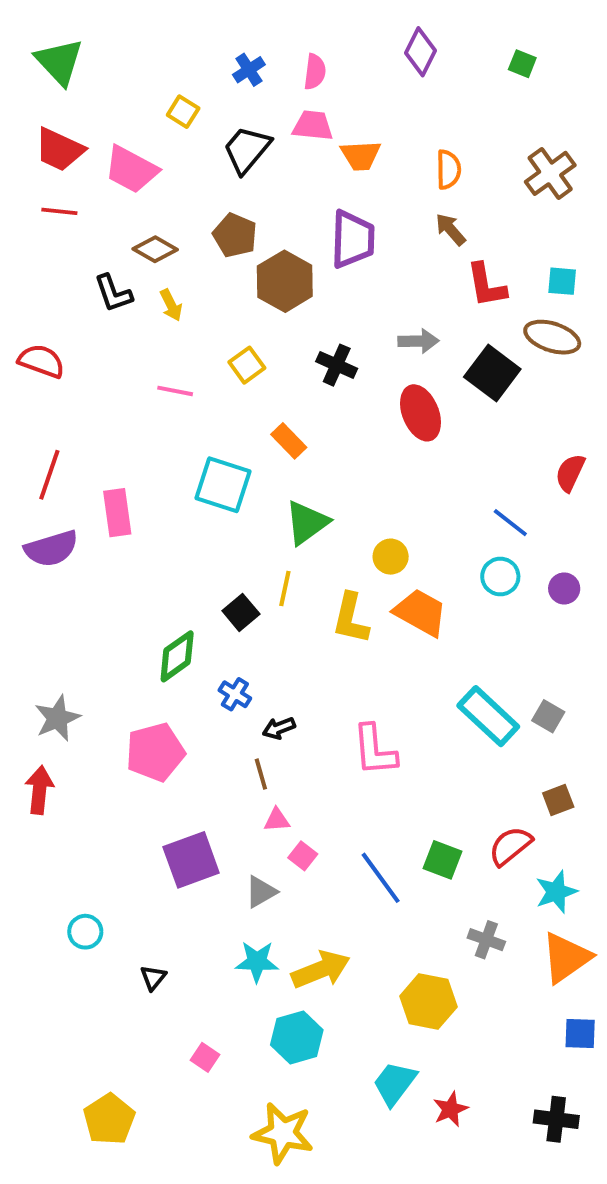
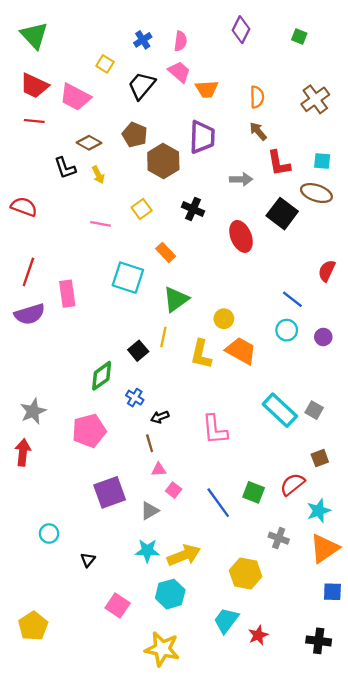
pink trapezoid: (313, 126) -> (179, 72), turned 35
gray arrow: (419, 341) -> (241, 179), moved
pink square: (205, 1057) -> (118, 606), size x1.5
yellow pentagon: (109, 1119) -> (33, 626), moved

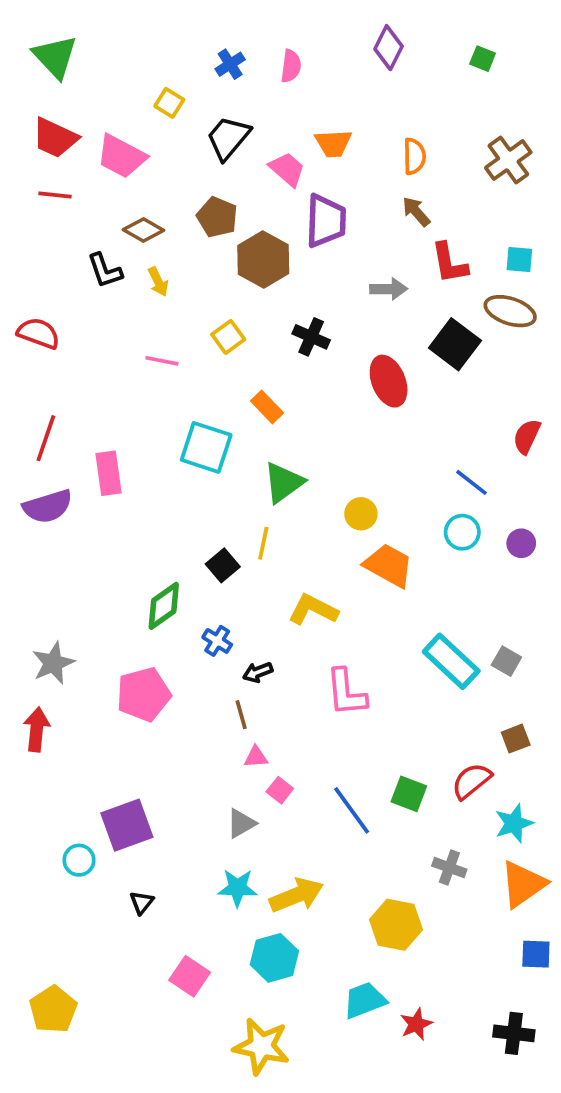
pink trapezoid: (179, 72) -> (287, 169), moved
yellow L-shape: (201, 354) -> (313, 610), moved, turned 104
purple square: (110, 492) -> (127, 825), moved
cyan trapezoid: (226, 620) -> (365, 1000), turned 32

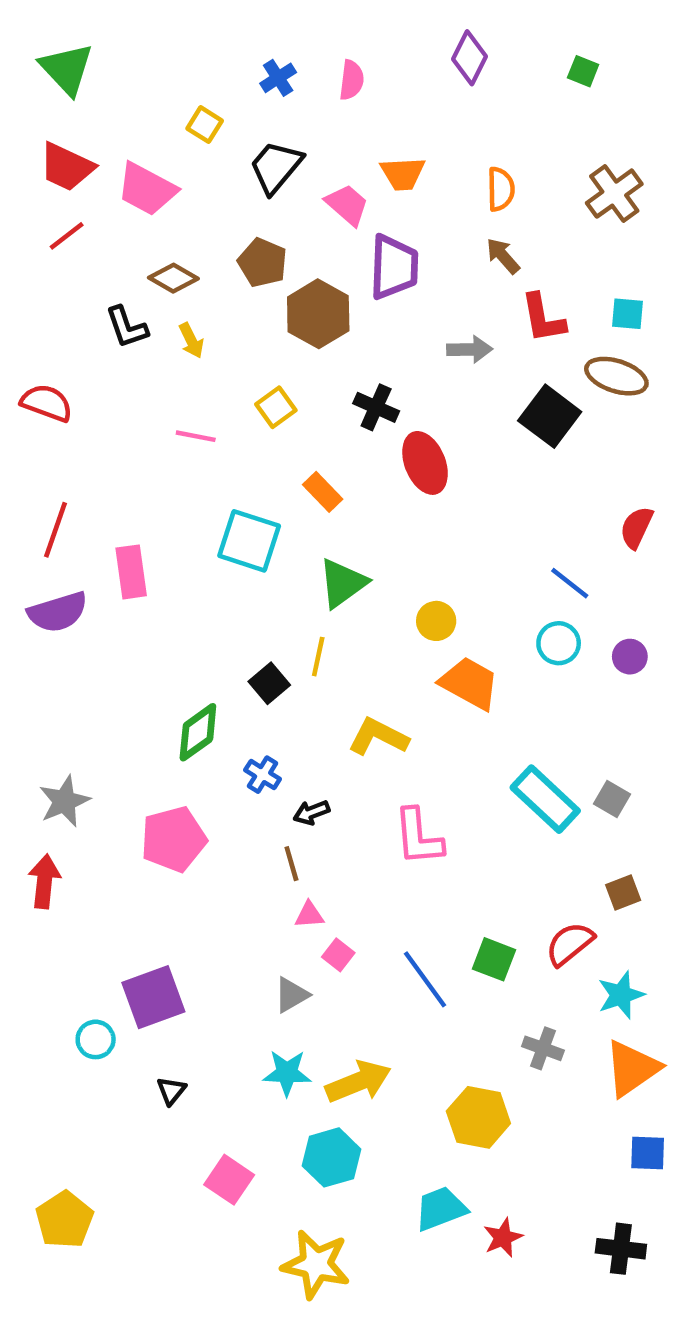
red line: (55, 195) -> (67, 236), turned -44
red ellipse: (389, 381) -> (425, 463), moved

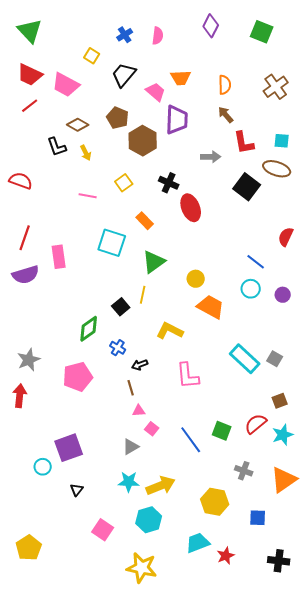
green square: (583, 71) -> (262, 32), size x1.6
cyan star: (621, 995) -> (283, 435), moved
blue square: (648, 1153) -> (258, 518), moved

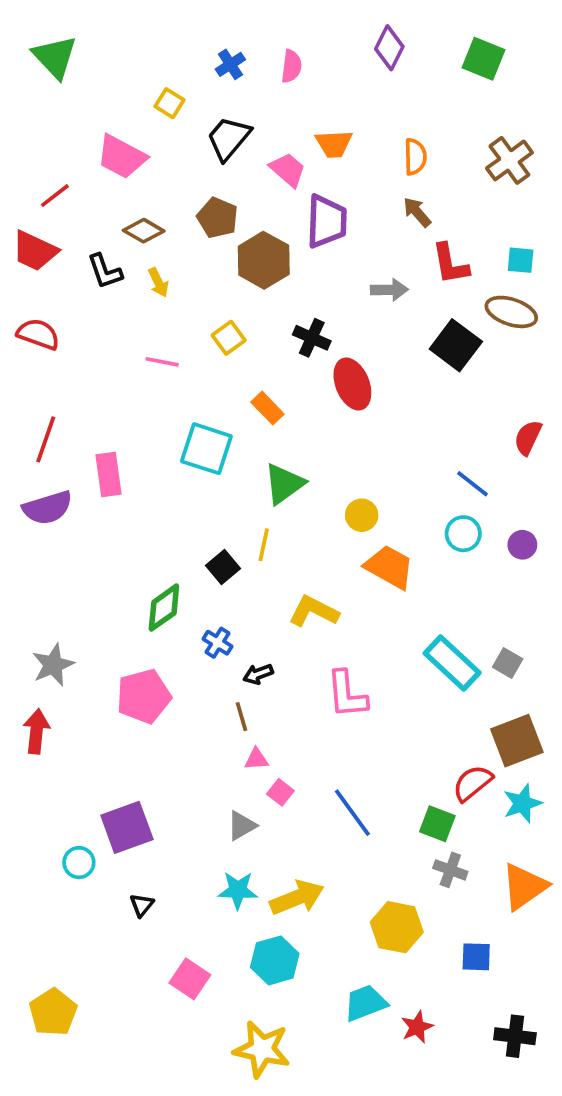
red trapezoid: (30, 75) -> (35, 251), moved
brown square: (280, 401) -> (517, 741), size x1.8
green square: (222, 431) -> (437, 824), moved

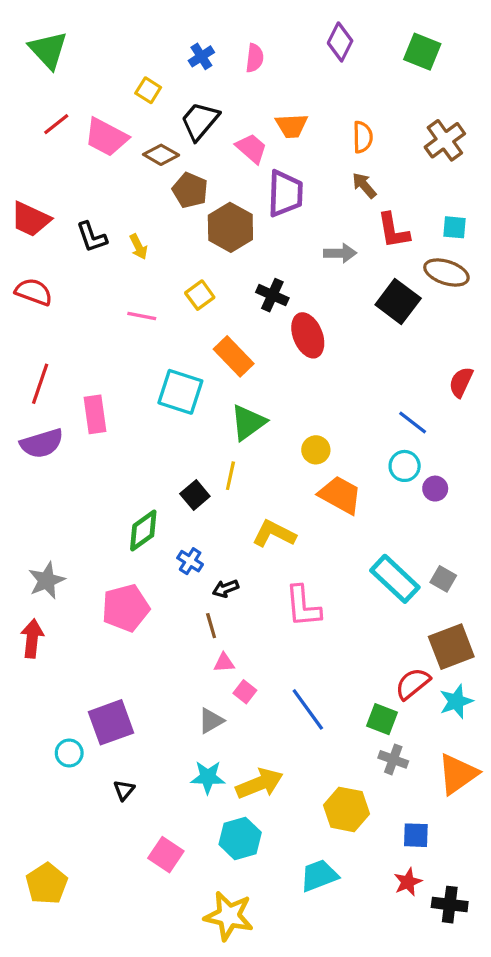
red line: (55, 196) -> (56, 124), moved
brown diamond: (144, 231) -> (161, 155), moved
orange rectangle: (267, 408) -> (234, 356), size x1.4
purple circle: (522, 545) -> (435, 489), moved
red star: (417, 1027) -> (408, 882), moved

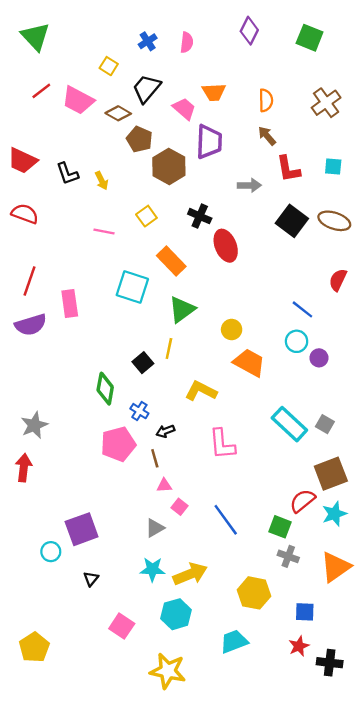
brown ellipse: (446, 272) -> (334, 221), moved
green diamond: (143, 530) -> (105, 389), turned -44
pink pentagon: (126, 608) -> (118, 444), moved

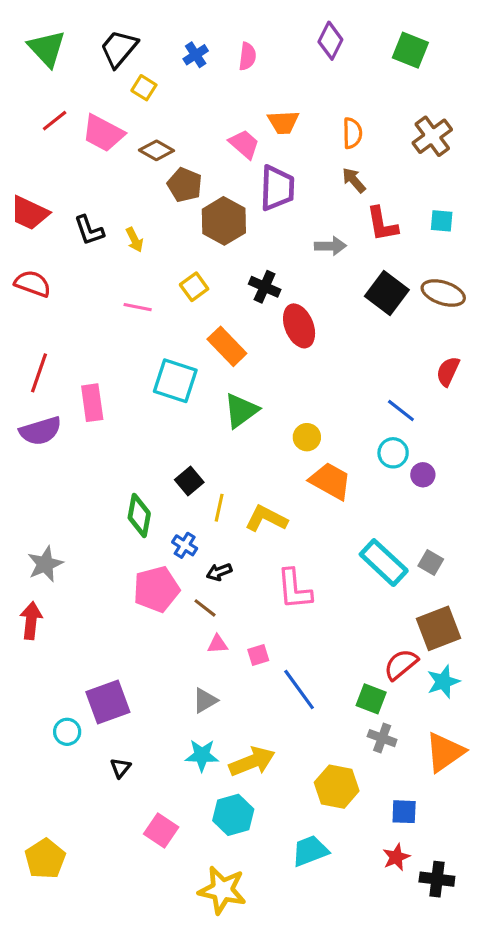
black trapezoid: (146, 89) -> (119, 49), moved
yellow line: (169, 348) -> (219, 508), moved
brown line: (155, 458) -> (205, 608), turned -36
pink square: (180, 507) -> (258, 655), moved, turned 35

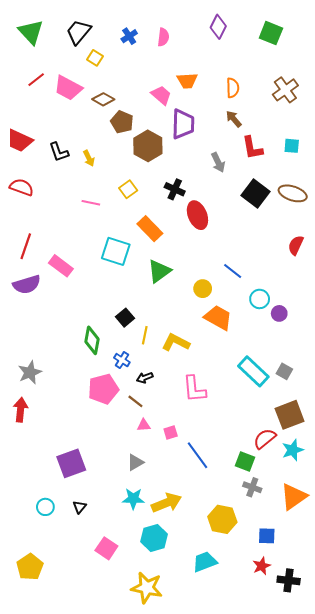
gray arrow: (330, 246) -> (218, 162), turned 66
pink rectangle: (92, 403) -> (61, 266), turned -45
blue line: (401, 411) -> (233, 271), moved
cyan circle: (67, 732) -> (45, 507), moved

